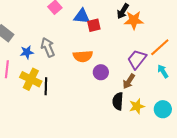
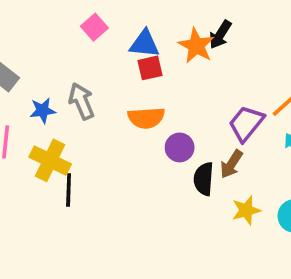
orange star: (134, 20) -> (196, 46), moved, turned 30
red square: (94, 25) -> (150, 68), moved
black line: (46, 86) -> (69, 190), moved
black semicircle: (118, 101) -> (204, 179), moved

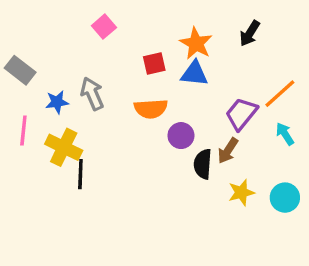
black arrow: (220, 35) -> (250, 33), moved
blue triangle: (144, 44) -> (194, 74), moved

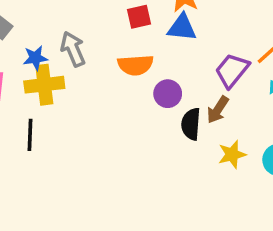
yellow cross: (64, 147) -> (44, 85), moved, turned -33
black line: (80, 174) -> (30, 135), moved

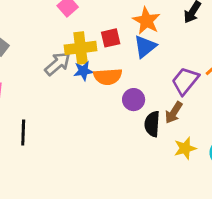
blue triangle: (182, 28) -> (145, 47), turned -45
gray arrow: (73, 49) -> (58, 64), turned 72
blue star: (35, 58) -> (83, 71), moved
yellow cross: (44, 85) -> (81, 48), moved

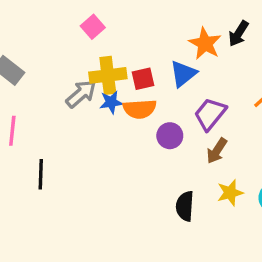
orange star: (146, 21) -> (205, 44), moved
red square: (111, 38) -> (143, 79), moved
purple trapezoid: (185, 81) -> (210, 114), moved
black semicircle: (152, 124) -> (185, 206), moved

